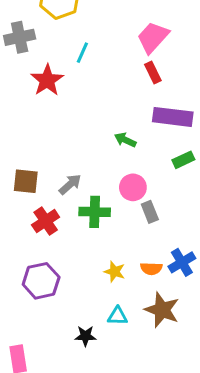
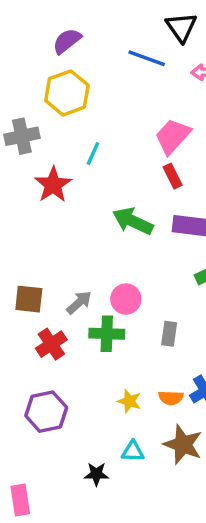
green arrow: (125, 140) -> (133, 221), moved, size x1.6
pink circle: (133, 187) -> (126, 299), moved
gray rectangle: (150, 212) -> (169, 334), turned 30

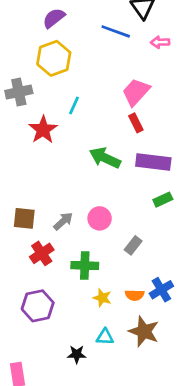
green cross: (107, 334) -> (85, 266), moved
gray rectangle: (169, 334) -> (133, 245), turned 30

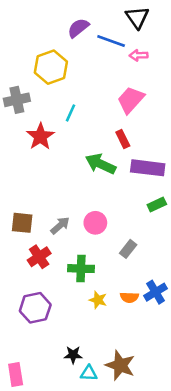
purple semicircle: (54, 18) -> (78, 28), moved
pink arrow: (160, 42) -> (139, 55), moved
red rectangle: (136, 123) -> (123, 139), moved
brown star: (144, 331) -> (120, 365), moved
cyan triangle: (105, 337) -> (89, 373), moved

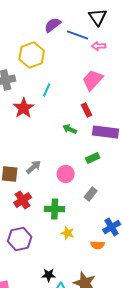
green arrow: (101, 164) -> (70, 129), size x0.6
green rectangle: (157, 204) -> (93, 158), moved
gray arrow: (60, 225) -> (34, 167), moved
orange semicircle: (129, 297) -> (98, 245), moved

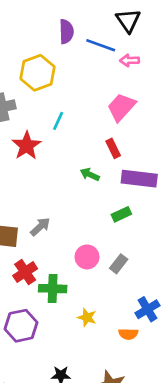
purple semicircle: (53, 25) -> (66, 32), turned 126
pink circle: (66, 174) -> (87, 257), moved
green cross: (55, 209) -> (53, 289), moved

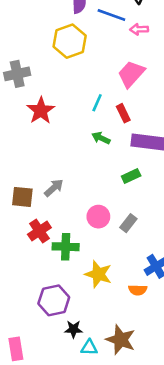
yellow hexagon: (37, 73) -> (70, 41), moved
cyan line: (58, 121) -> (97, 103), moved
yellow star: (87, 317) -> (98, 274), size x1.5
purple hexagon: (21, 326) -> (54, 300), moved

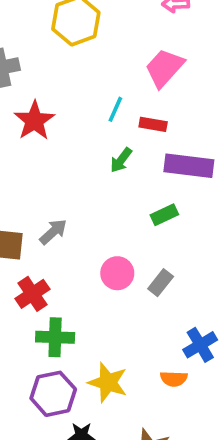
red rectangle: (123, 113) -> (153, 124), turned -54
green arrow: (101, 138) -> (121, 160), turned -78
green cross: (66, 247) -> (55, 337), moved
yellow star: (98, 274) -> (108, 382), moved

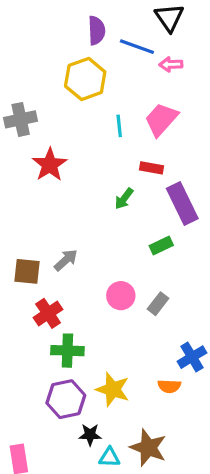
cyan line: (115, 109) -> (119, 126), moved, turned -30
purple rectangle: (189, 166) -> (182, 203), turned 57

